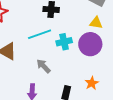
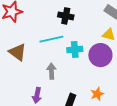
gray arrow: (44, 66) -> (51, 71), turned 35

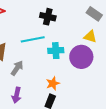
gray arrow: (51, 71) -> (17, 68), moved, turned 35
orange star: (97, 94) -> (53, 83), moved

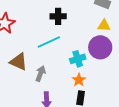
cyan cross: (56, 51) -> (78, 59), moved

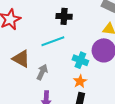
cyan cross: (78, 59) -> (80, 60), turned 35

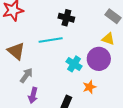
gray arrow: (42, 72) -> (26, 75), moved
orange star: (80, 81) -> (89, 87), moved

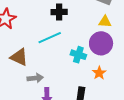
gray arrow: (26, 75) -> (35, 78), turned 63

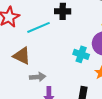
cyan line: (50, 38) -> (38, 27), moved

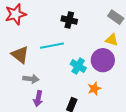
cyan line: (38, 27) -> (52, 46), moved

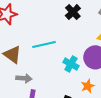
black cross: (69, 20) -> (73, 12), moved, turned 35

